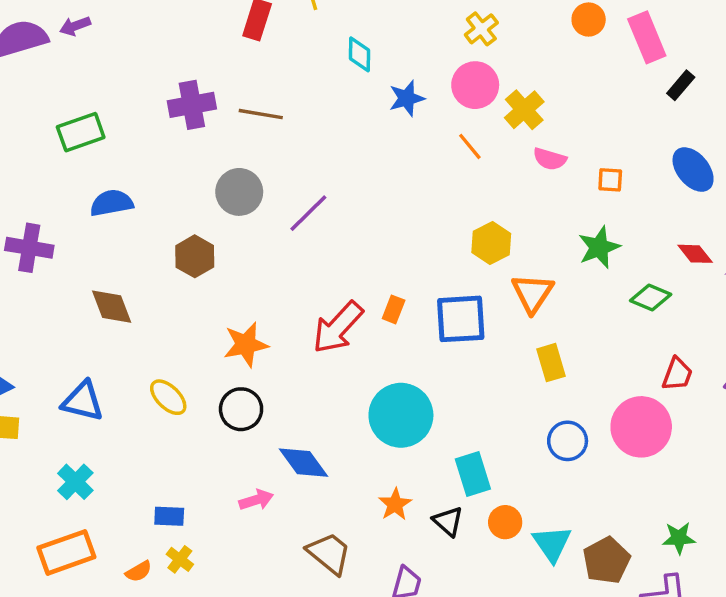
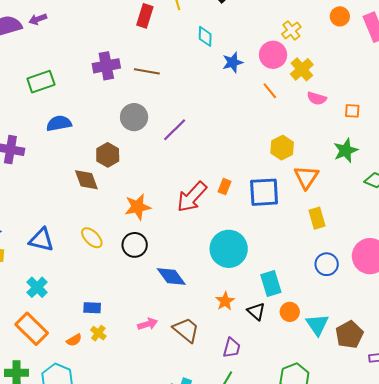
yellow cross: (481, 29) -> (291, 30), moved
brown diamond: (112, 307) -> (86, 180), moved
pink arrow: (256, 500) -> (148, 324), moved
orange rectangle: (66, 552) -> (32, 329), turned 64

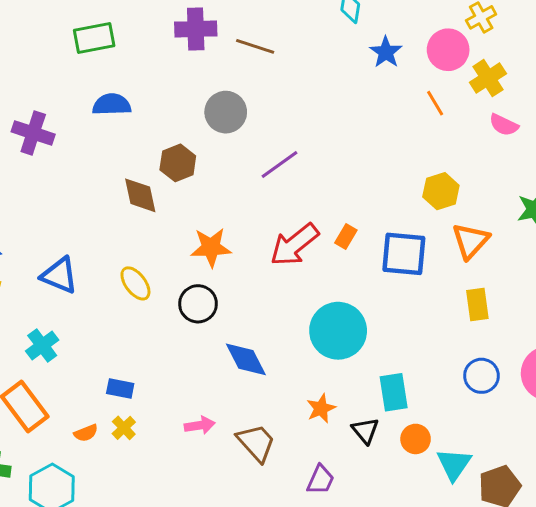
blue star: (233, 62) -> (386, 52), turned -30
purple line: (175, 130) -> (280, 164), moved

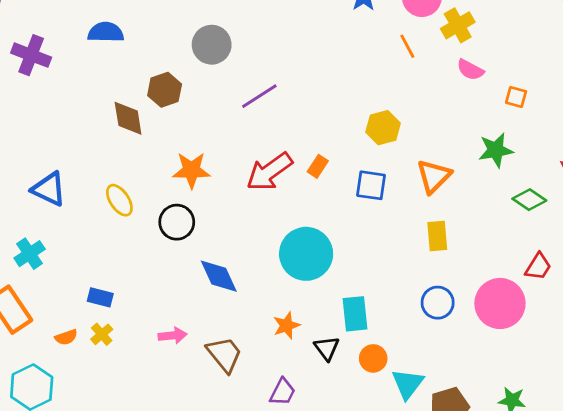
yellow hexagon: (441, 191) -> (383, 128), moved
blue square: (404, 254) -> (371, 185), size x0.7

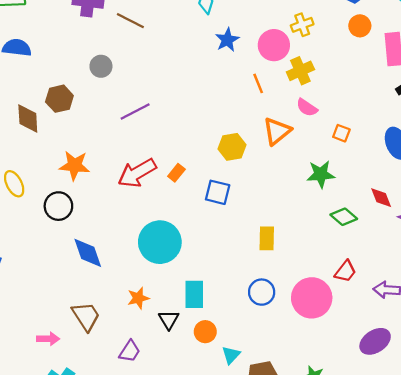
gray circle: (212, 45) -> (101, 66), size x0.7
orange triangle: (434, 176) -> (277, 131), moved
pink arrow: (173, 335) -> (48, 339), moved
cyan triangle: (408, 384) -> (231, 355), size x0.7

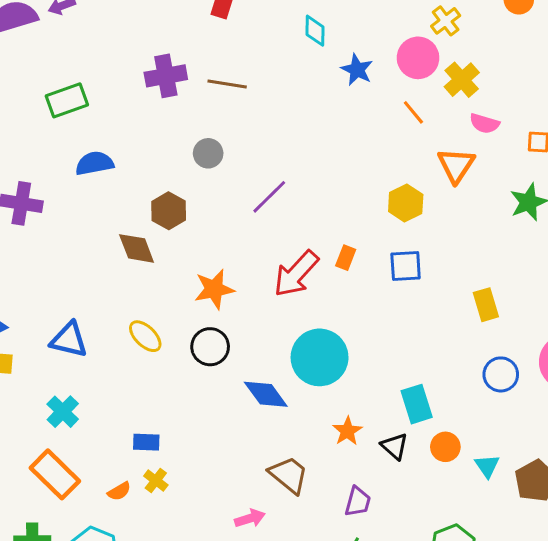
cyan circle: (160, 242) -> (320, 357), moved

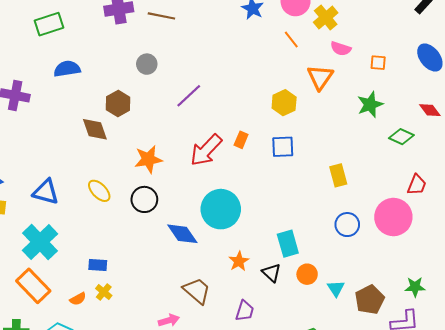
cyan cross: (63, 412) -> (40, 242), size x1.6

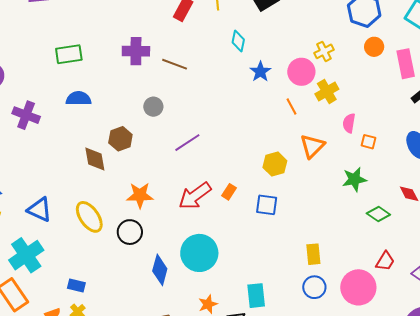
pink semicircle: (341, 49) -> (349, 123), moved, turned 72
yellow rectangle: (338, 175) -> (313, 254), moved
yellow ellipse: (99, 191) -> (89, 217), size x1.4
blue diamond: (182, 234) -> (160, 270), turned 40

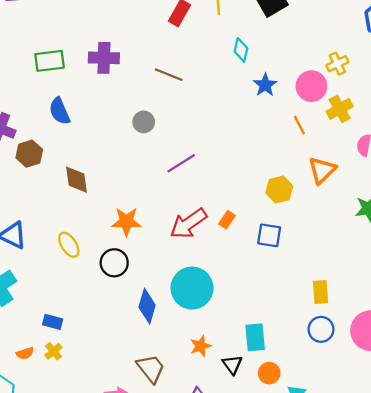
purple cross: (136, 51) -> (104, 58), moved
blue semicircle: (79, 99) -> (60, 111), turned -115
brown hexagon: (120, 139) -> (29, 154), moved
yellow ellipse: (89, 217) -> (69, 245), size x0.7

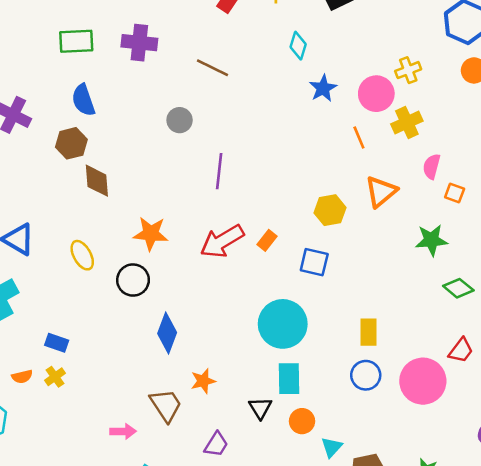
brown hexagon: (29, 154) -> (71, 143), moved
purple line: (181, 163) -> (219, 171), turned -56
cyan circle: (192, 288) -> (283, 324), moved
orange star: (200, 346) -> (203, 381), moved

